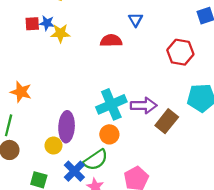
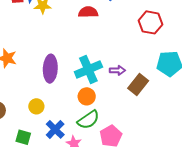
purple arrow: (144, 105) -> (117, 70), size x0.7
purple ellipse: (67, 127) -> (50, 69), moved
green semicircle: (96, 160) -> (88, 120), moved

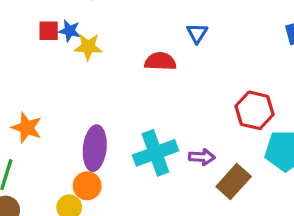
red hexagon: (150, 22) -> (255, 110), moved
orange circle: (87, 96) -> (87, 186), moved

